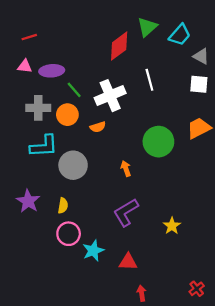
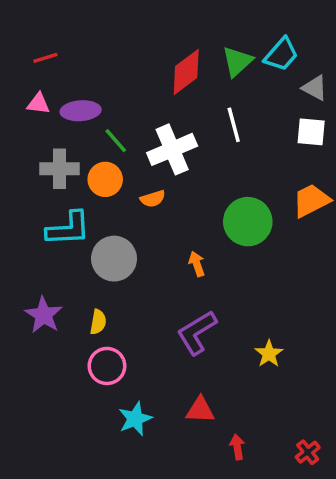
green triangle: (147, 27) -> (237, 61), moved
cyan star: (93, 251) -> (135, 419), moved
red arrow: (142, 293) -> (237, 447), moved

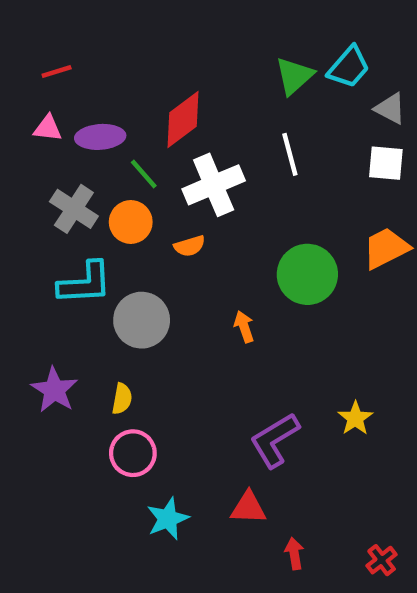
red diamond: (186, 72) -> (183, 119), moved
gray cross: (59, 169) -> (74, 209), turned 33
purple L-shape: (197, 333) -> (275, 440), moved
yellow star: (269, 354) -> (355, 418), moved

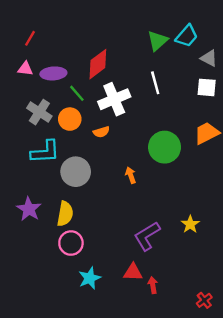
red line: (57, 71) -> (30, 38), turned -42
yellow semicircle: (122, 399) -> (65, 214), size x1.5
red arrow: (294, 554) -> (153, 285), moved

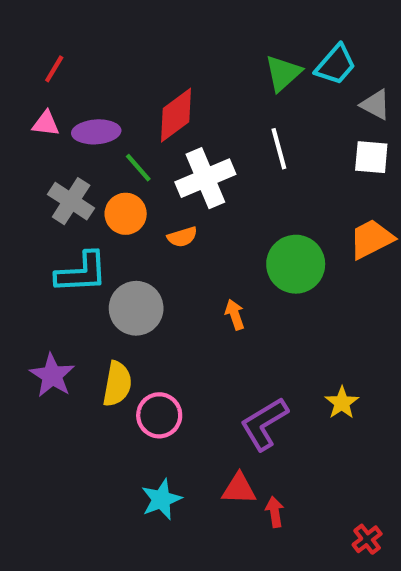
pink circle: (71, 243) -> (159, 415), moved

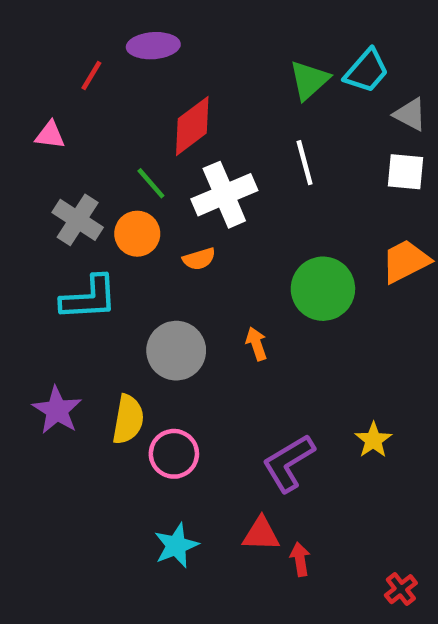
red line: (54, 69) -> (91, 75), moved
purple ellipse: (96, 132) -> (153, 46), moved
gray circle: (136, 308) -> (176, 351), moved

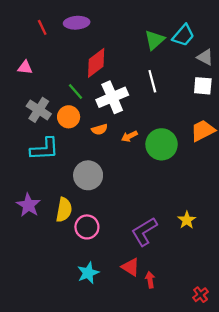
red line: (91, 75) -> (42, 27), moved, turned -56
orange arrow: (256, 344) -> (129, 136), moved, turned -98
red triangle: (261, 534) -> (131, 267), turned 30

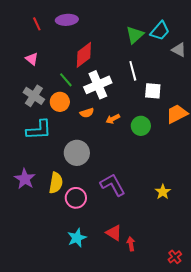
pink triangle: (25, 67) -> (32, 59), moved, turned 32
white square: (203, 86) -> (153, 91), moved
green circle: (162, 144) -> (141, 126), size x0.7
purple L-shape: (144, 232) -> (113, 185), moved, turned 92

